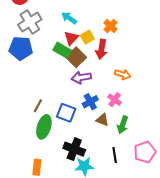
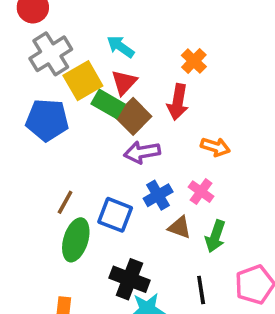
yellow square: (87, 37) -> (83, 81), moved, size x1.5
blue pentagon: (21, 48) -> (47, 120), moved

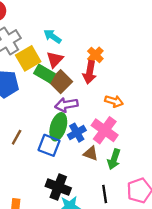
orange cross: (194, 61) -> (95, 55), moved
pink cross: (201, 192) -> (105, 130), size x1.6
green ellipse: (76, 240) -> (58, 127), moved

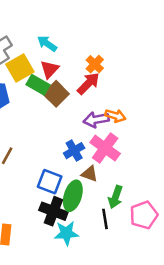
red arrow: (90, 72) -> (88, 83), turned -145
purple arrow: (66, 105) -> (96, 120), moved
green ellipse: (58, 127) -> (73, 196), moved
blue square: (49, 145) -> (50, 182), moved
green arrow: (114, 159) -> (115, 197), moved

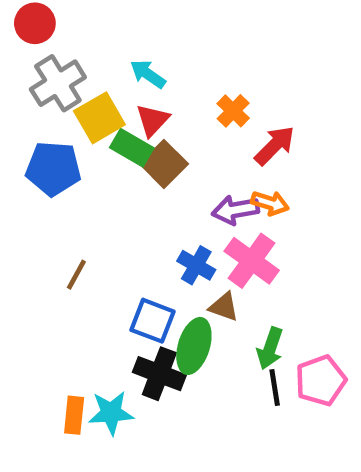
red arrow: (88, 83) -> (275, 145), moved
blue cross: (74, 151) -> (196, 265), turned -30
black line: (105, 219) -> (275, 387), moved
cyan star: (66, 233) -> (111, 413), moved

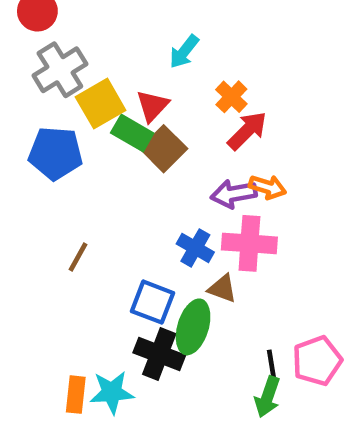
cyan arrow: (148, 74) -> (184, 52), moved, turned -87
red arrow: (275, 145) -> (247, 131), moved
pink cross: (252, 261) -> (249, 243), turned -32
green arrow: (270, 348) -> (268, 397), moved

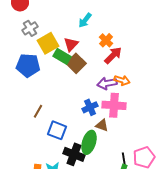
gray cross: (60, 70) -> (30, 28), size x0.7
blue cross: (195, 248) -> (90, 107), turned 35
blue square: (152, 302) -> (57, 130), moved

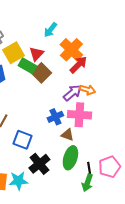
orange cross: (106, 40) -> (71, 50), size x1.6
purple arrow: (107, 83) -> (72, 93), turned 150
green ellipse: (89, 142) -> (70, 158), moved
black cross: (74, 154) -> (39, 164), turned 30

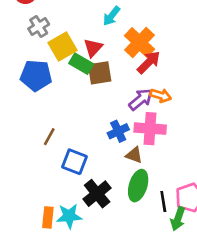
brown square: (41, 73) -> (100, 73), turned 36
green arrow: (87, 183) -> (178, 219), moved

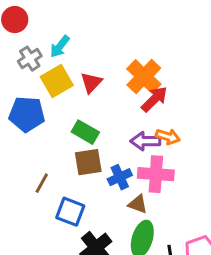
cyan arrow: (112, 16) -> (60, 47), moved
green rectangle: (81, 64) -> (85, 132), moved
brown square: (100, 73) -> (88, 162), moved
purple arrow: (141, 99) -> (145, 141), turned -140

